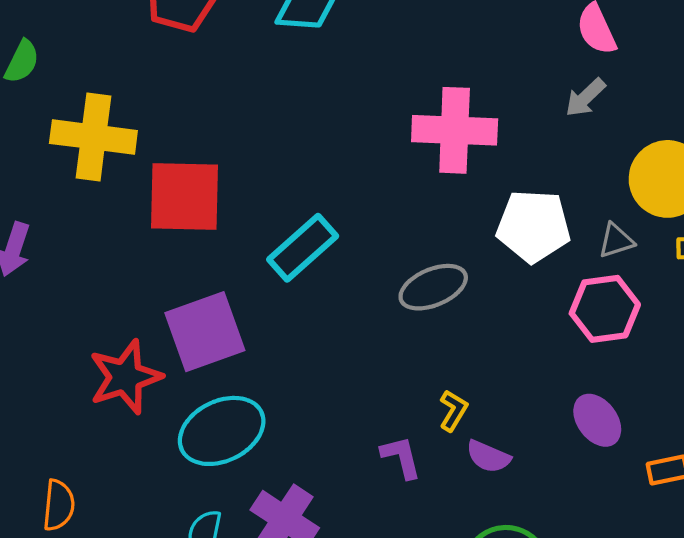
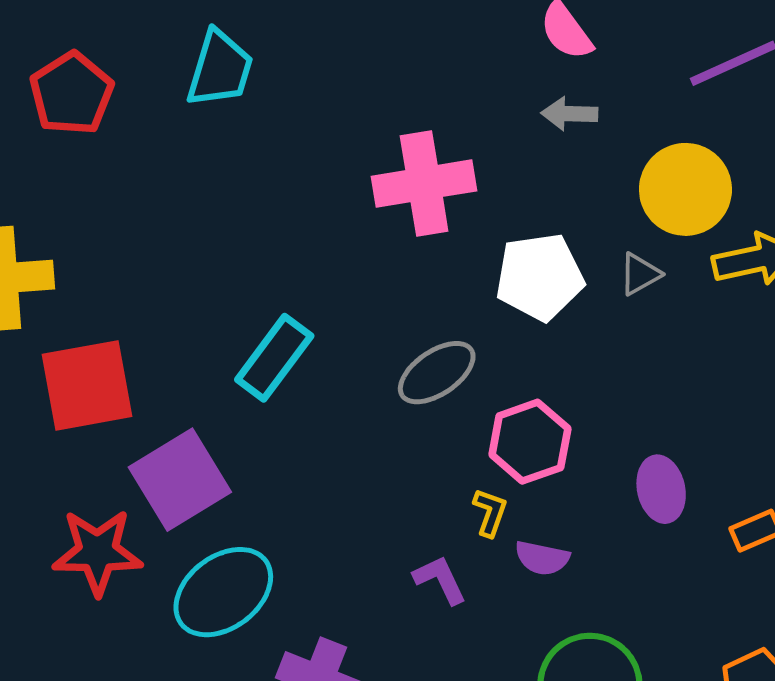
gray arrow: (585, 98) -> (569, 114), turned 57
red square: (185, 197) -> (87, 385), moved
pink hexagon: (605, 309) -> (530, 442), moved
red star: (125, 377) -> (97, 552), turned 30
purple ellipse: (597, 420) -> (661, 489), turned 36

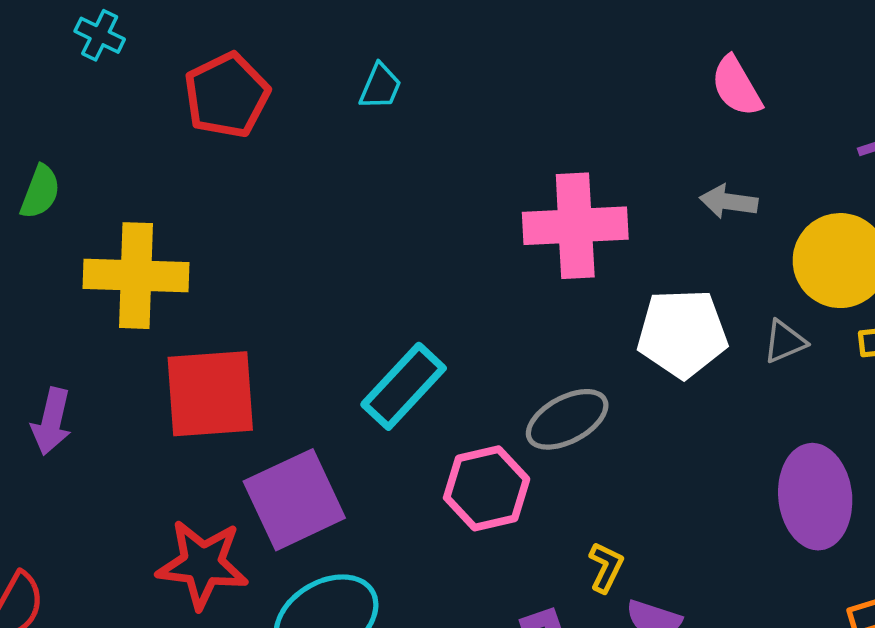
cyan trapezoid: (220, 69) -> (380, 86), size x0.6
gray arrow: (569, 114) -> (729, 201), moved
pink hexagon: (530, 442) -> (487, 488), moved
purple ellipse: (661, 489) -> (815, 497), moved, size x1.5

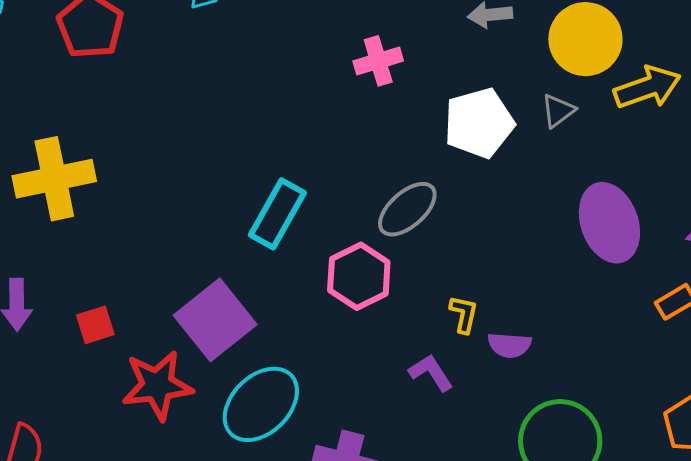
pink cross: (575, 226) -> (378, 61), size x0.6
red square: (210, 394) -> (95, 325), moved, size x0.5

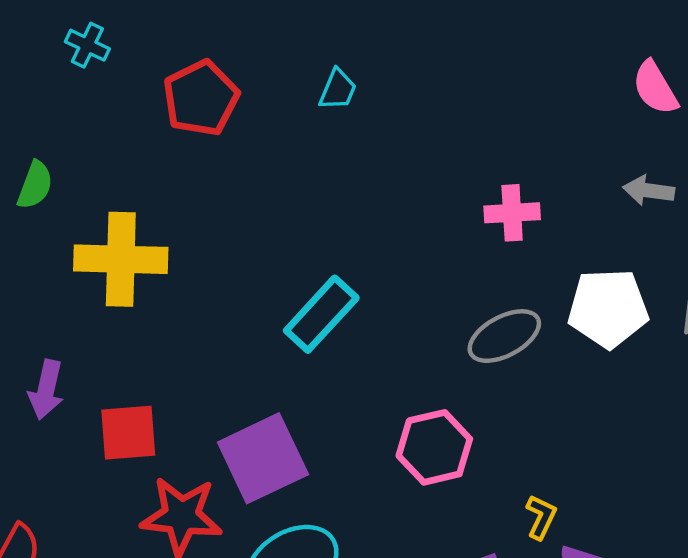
gray ellipse: (407, 209) -> (504, 336), moved
cyan rectangle: (277, 214) -> (321, 314), moved
red square: (95, 325) -> (128, 433), size x1.4

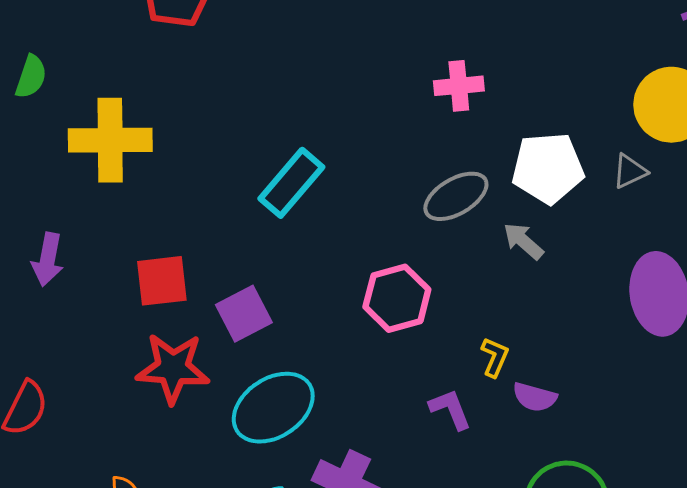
gray arrow: (649, 190) -> (523, 241), moved, turned 36
red square: (128, 433) -> (162, 281), moved
purple square: (263, 458) -> (244, 314), size x0.7

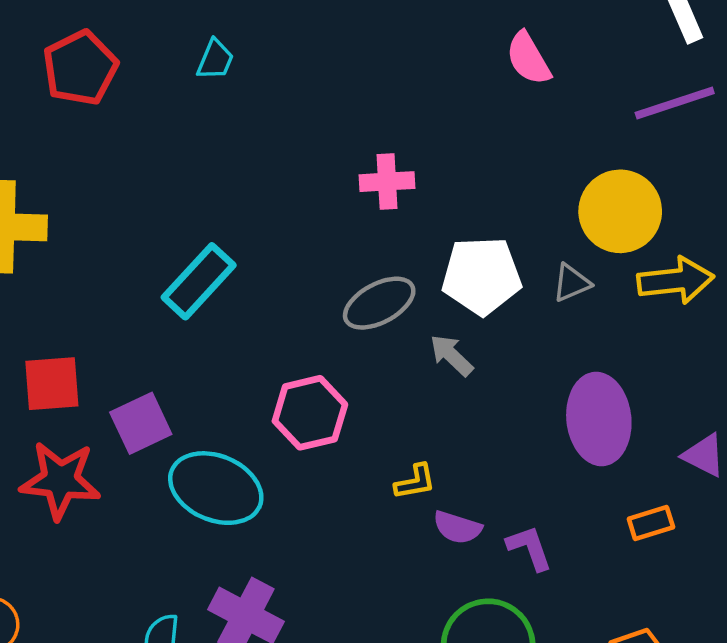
yellow L-shape: (495, 357) -> (415, 482), turned 54
cyan ellipse: (273, 408) -> (216, 488), moved, turned 54
purple L-shape: (450, 409) -> (529, 548), moved

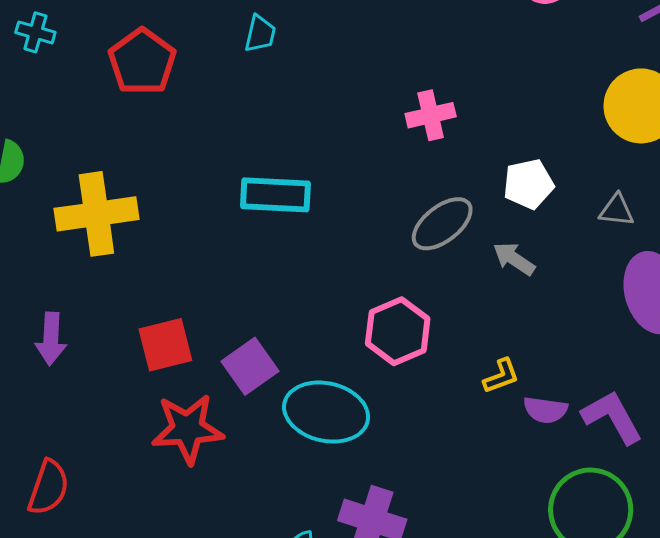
white pentagon: (482, 276) -> (528, 184), size x0.7
cyan rectangle: (199, 281) -> (275, 195), moved, turned 60
gray triangle: (571, 283) -> (617, 210), moved, turned 39
purple L-shape: (529, 548) -> (612, 417), size x1.4

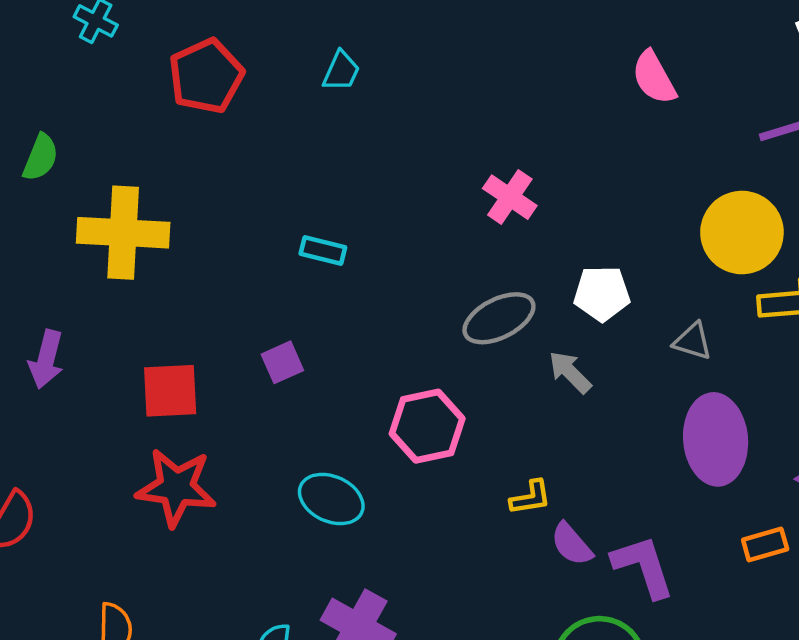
pink cross: (431, 115) -> (510, 197), turned 36
cyan rectangle: (275, 195) -> (323, 251), size x0.6
purple square: (250, 366) -> (282, 362), moved, size x0.7
purple semicircle: (545, 410) -> (572, 544), turned 30
cyan ellipse: (326, 412) -> (331, 499), size x0.7

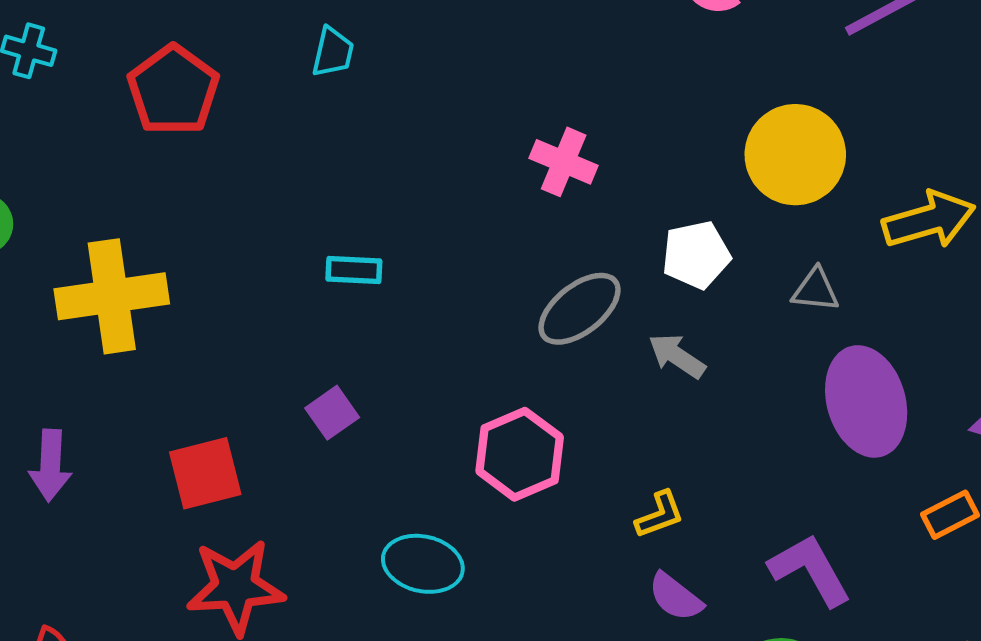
yellow circle: (742, 232) -> (795, 155), moved
purple semicircle: (572, 544) -> (675, 597), moved

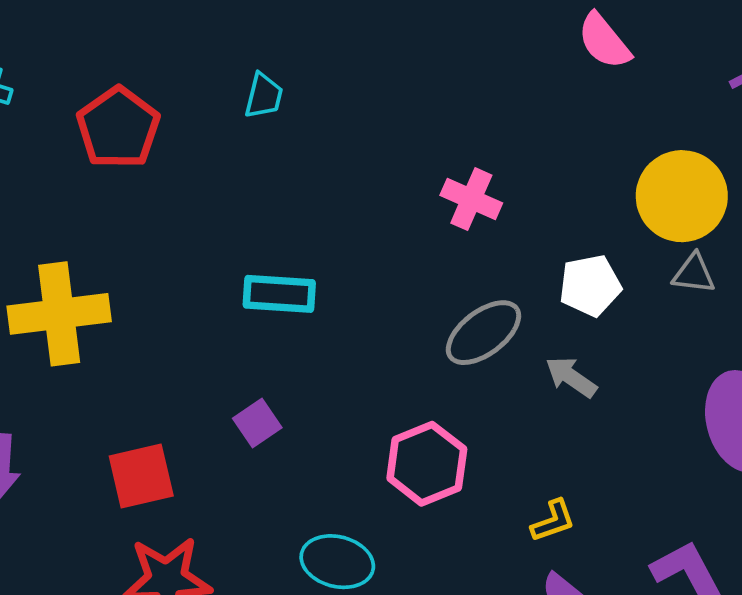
cyan rectangle: (354, 270) -> (279, 294), size x1.4
gray triangle: (815, 290) -> (694, 274), moved

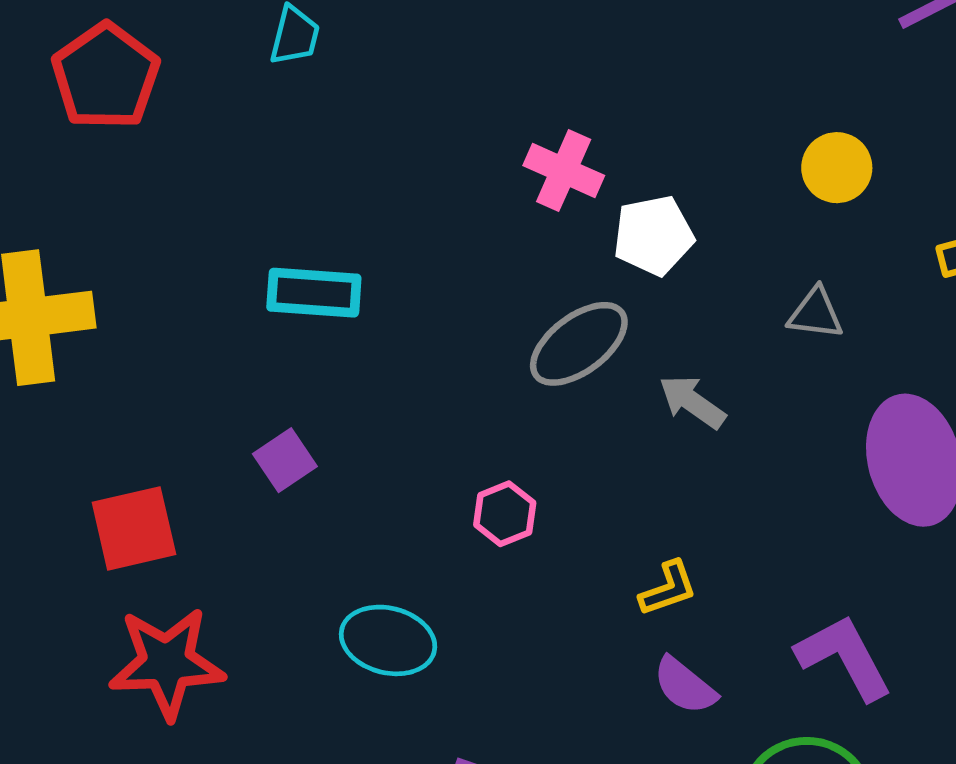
yellow circle: (682, 196) -> (837, 168), size x0.6
gray triangle: (694, 274) -> (816, 313), moved
white pentagon: (590, 286) -> (653, 235), moved
pink hexagon: (427, 464) -> (505, 514), size x0.6

